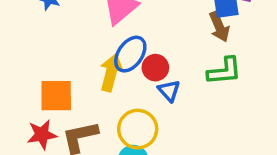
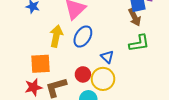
red circle: (155, 68) -> (83, 74), moved
yellow arrow: (111, 73) -> (56, 36), moved
yellow circle: (138, 129) -> (103, 79), moved

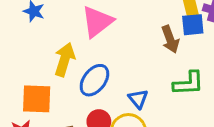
brown arrow: (135, 17) -> (170, 39), moved
blue ellipse: (83, 37) -> (94, 80), moved

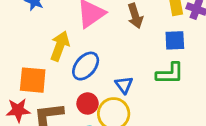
blue square: (193, 25) -> (175, 40), moved
brown arrow: (170, 39) -> (135, 16), moved

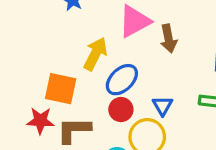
brown arrow: (135, 16) -> (169, 39), moved
red circle: (88, 103) -> (121, 110), moved

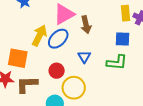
blue ellipse: (122, 80) -> (58, 39), moved
blue triangle: (163, 106) -> (84, 57), moved

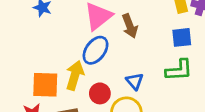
yellow arrow: (39, 36) -> (75, 75), moved
blue triangle: (84, 57) -> (135, 81), moved

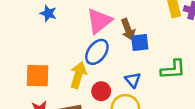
blue square: (182, 37) -> (140, 43), moved
orange square: (45, 85) -> (38, 76), moved

